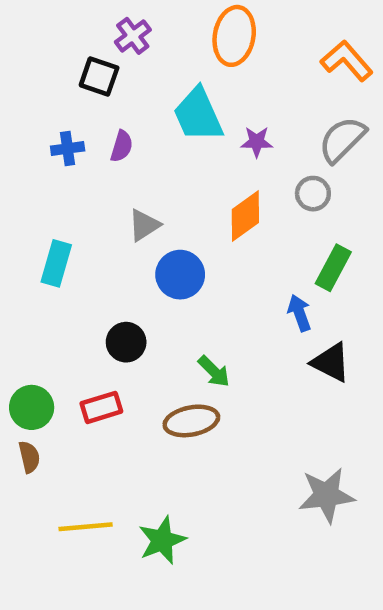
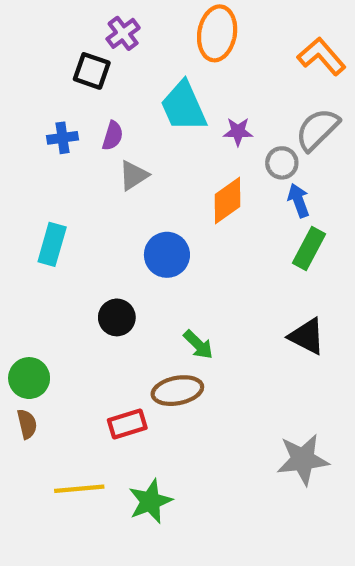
gray circle: (313, 194) -> (282, 163), moved
gray triangle: (144, 225) -> (134, 175), moved
blue arrow: (299, 313) -> (299, 200), moved
red rectangle: (101, 407) -> (127, 424), moved

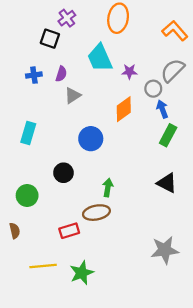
green arrow: (198, 345) -> (108, 188), turned -126
green circle: (29, 378) -> (27, 195), moved

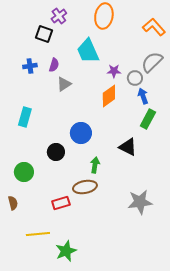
purple star: (129, 72) -> (114, 71), moved
blue circle: (91, 139) -> (81, 133), moved
black triangle: (167, 183) -> (128, 147), moved
gray star: (165, 250) -> (140, 202), moved
green star: (82, 273) -> (66, 251), moved

